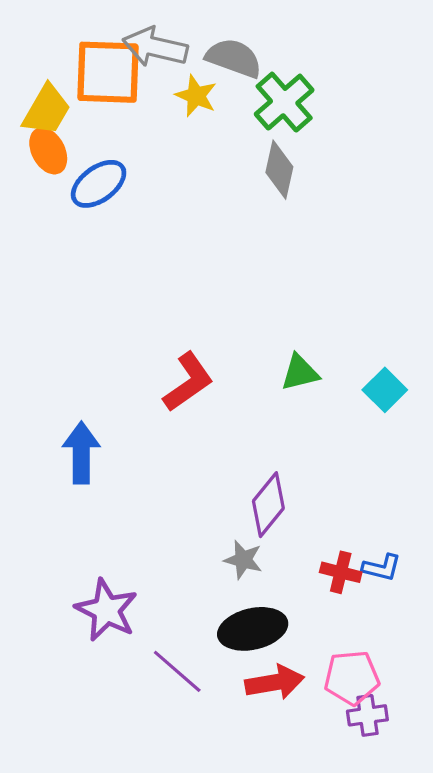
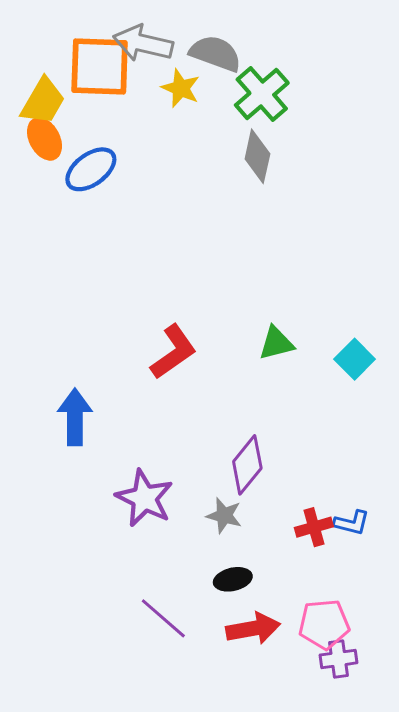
red cross: (341, 572) -> (314, 527), turned -30
purple star: (106, 610) -> (144, 498), moved
black ellipse: (253, 629) -> (233, 579), size x0.6

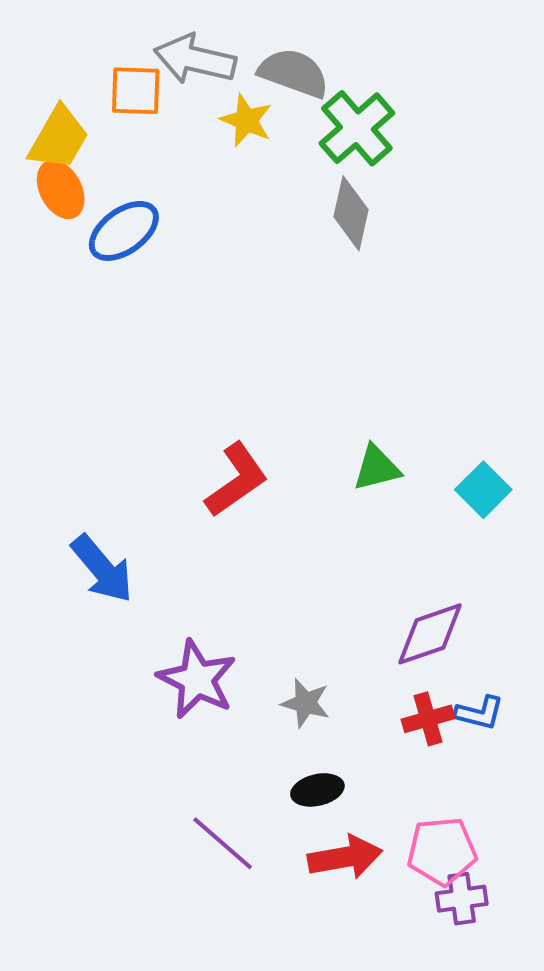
orange square: (100, 66) -> (136, 91), size x0.6
blue arrow: (75, 417) -> (102, 569), turned 140
purple diamond: (247, 465) -> (430, 634), moved, turned 32

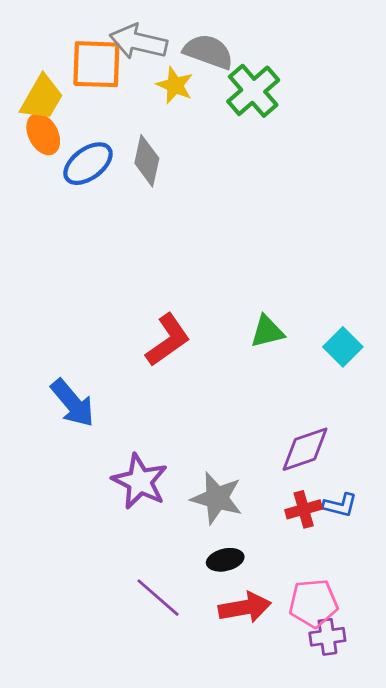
orange square: (136, 91) -> (96, 64), size x1.4
gray diamond: (351, 213) -> (147, 161), moved
gray star: (306, 703) -> (217, 498), size x1.5

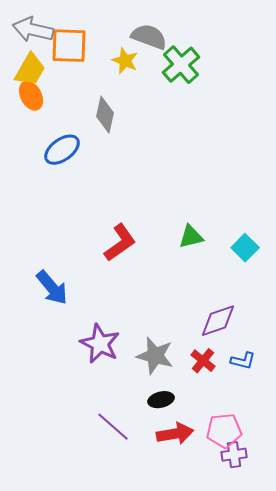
gray arrow: (138, 42) -> (33, 30), moved
blue ellipse: (88, 164) -> (62, 150), moved
red cross: (304, 509) -> (203, 361), moved, turned -35

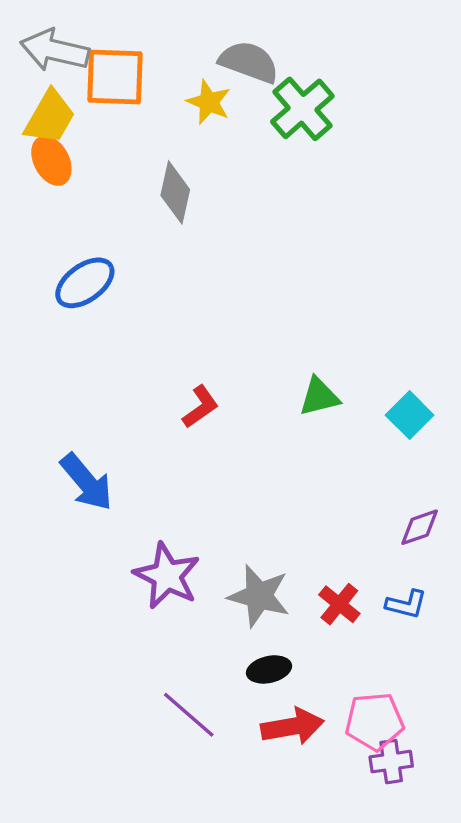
blue ellipse: (62, 150) -> (85, 283), moved
red L-shape: (120, 243) -> (200, 407), size x0.7
purple diamond: (218, 321) -> (420, 527), moved, size x0.7

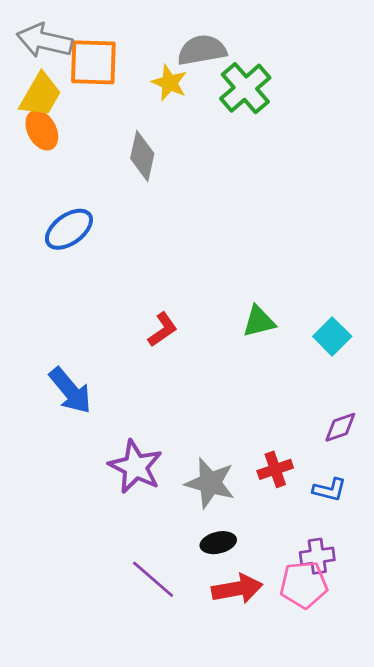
gray semicircle: (249, 62) -> (202, 50), turned -30
red cross: (339, 604) -> (275, 469), moved, turned 32
purple cross: (391, 762) -> (317, 556), moved

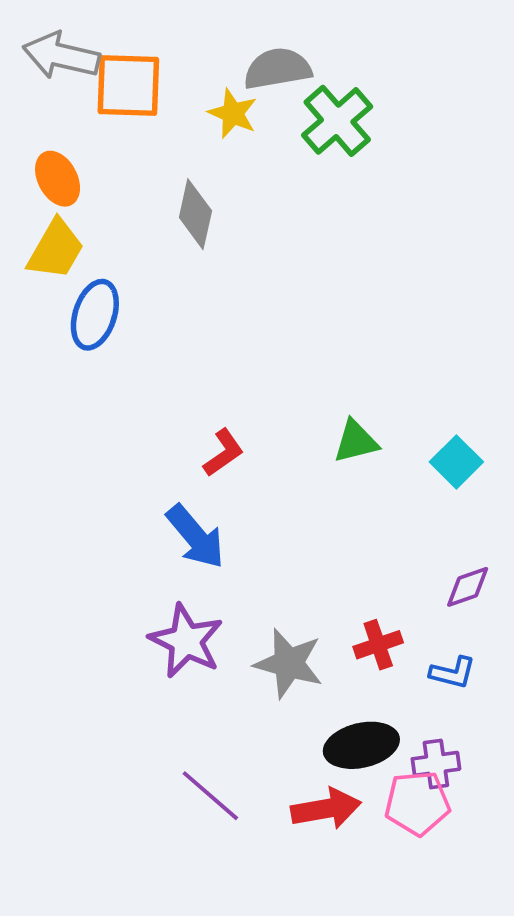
yellow trapezoid: (40, 95) -> (56, 249), moved
blue ellipse: (69, 229) -> (95, 315), turned -36
blue arrow: (70, 391) -> (195, 537), moved
black ellipse: (218, 543) -> (361, 745), moved, size x1.5

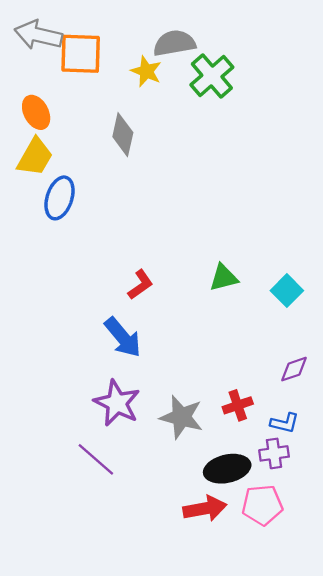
purple cross: (436, 764) -> (274, 453), moved
purple line: (210, 796) -> (96, 459), moved

